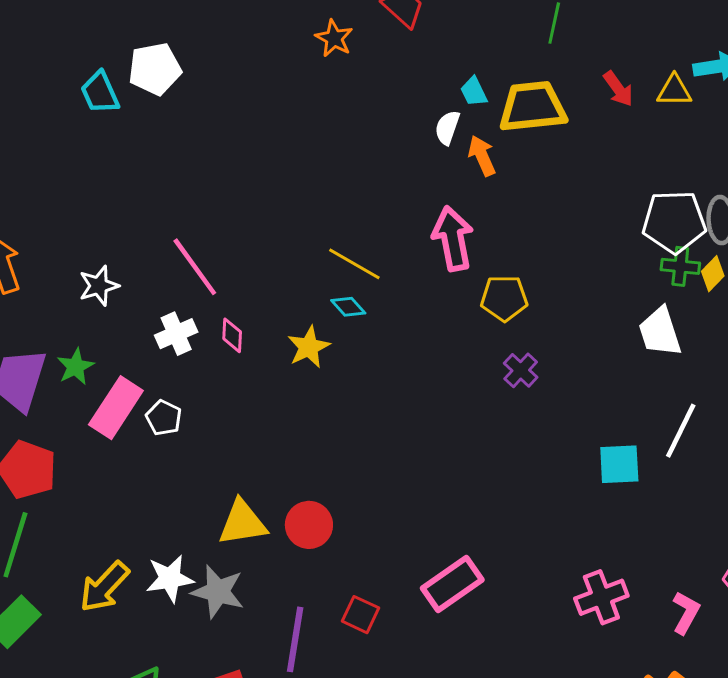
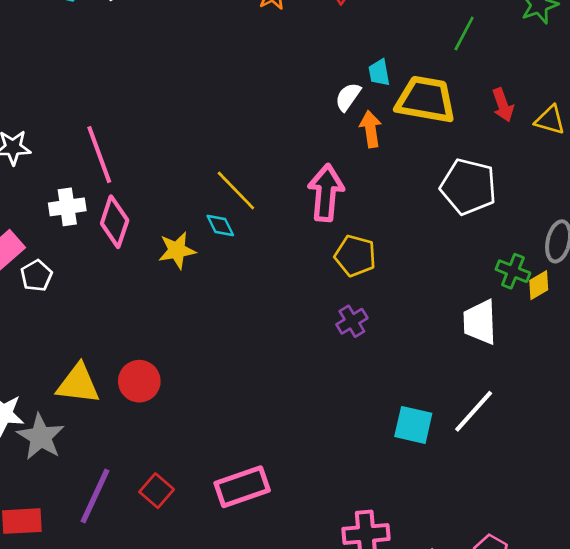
white pentagon: (674, 222) -> (468, 187), moved
pink diamond: (232, 335) -> (115, 222), size x1.6
red circle: (309, 525) -> (139, 381), moved

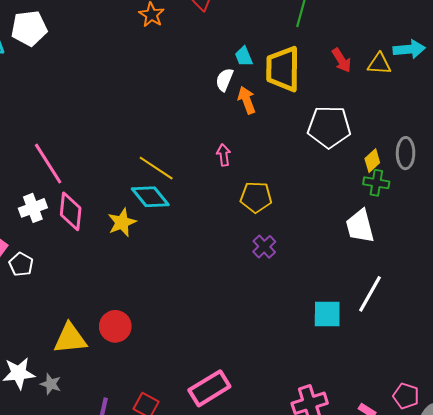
yellow trapezoid: (426, 100) -> (283, 69), turned -87
pink arrow: (326, 193) -> (224, 155), size x0.5
cyan diamond: (220, 226) -> (150, 197), size x1.6
yellow diamond: (539, 285) -> (372, 161), moved
gray star: (41, 437) -> (51, 384), size x0.6

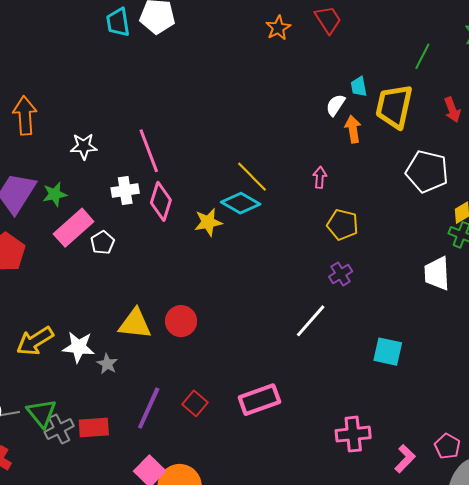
cyan diamond: (150, 197) -> (241, 203), turned -33
white line: (370, 294) -> (311, 321), moved

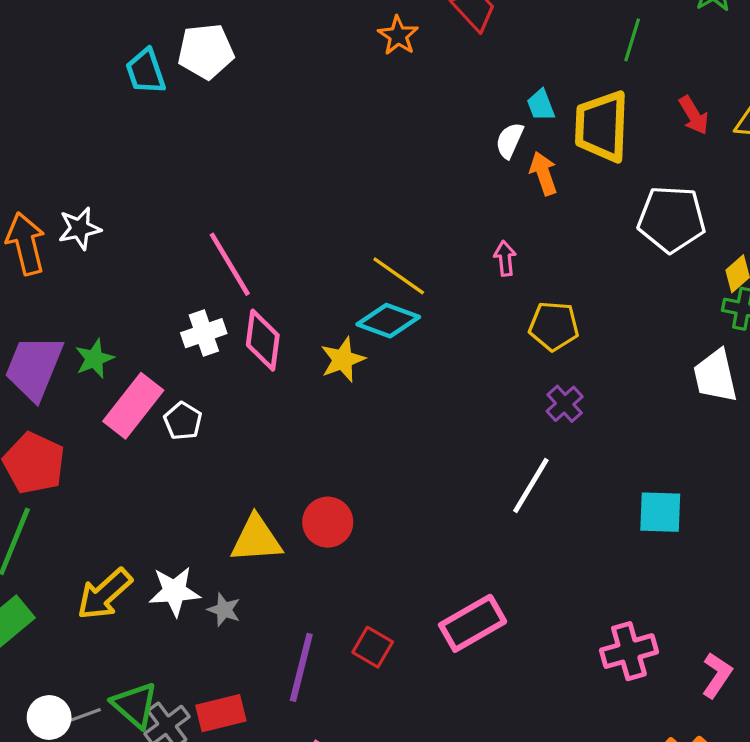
white star: (84, 146) -> (80, 228), moved

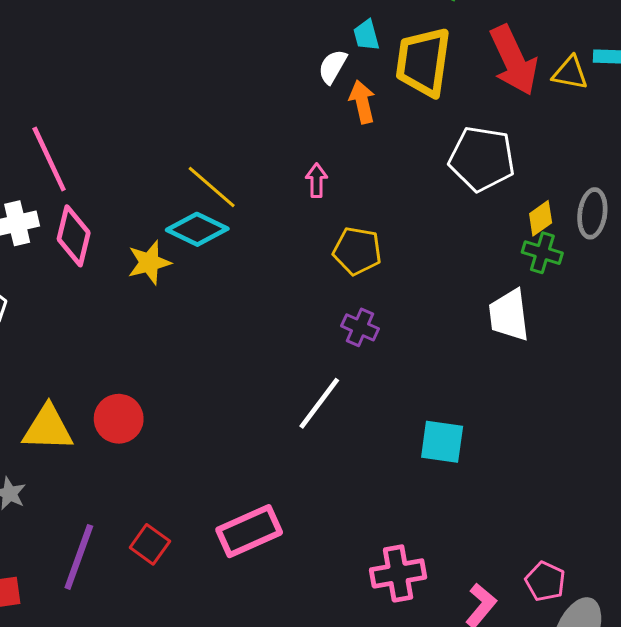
red arrow: (694, 115) -> (514, 60), size x1.8
purple cross: (565, 404) -> (360, 327), turned -30

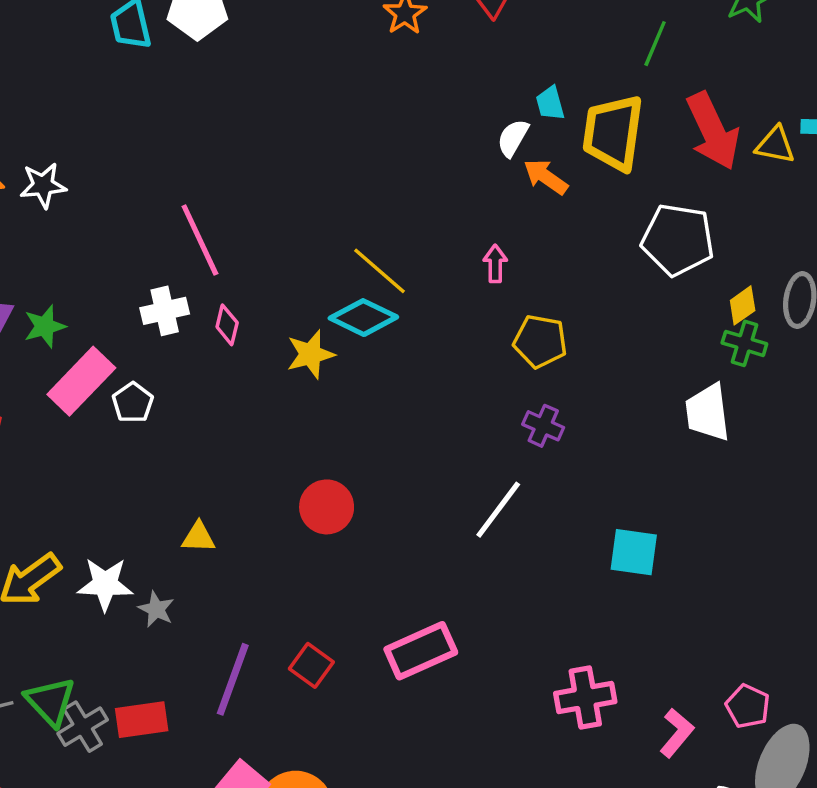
orange arrow: (362, 102) -> (546, 177), turned -42
pink diamond: (74, 236) -> (227, 325), size x0.6
red circle: (119, 419) -> (327, 507), moved
yellow triangle: (48, 428) -> (199, 537), size x0.6

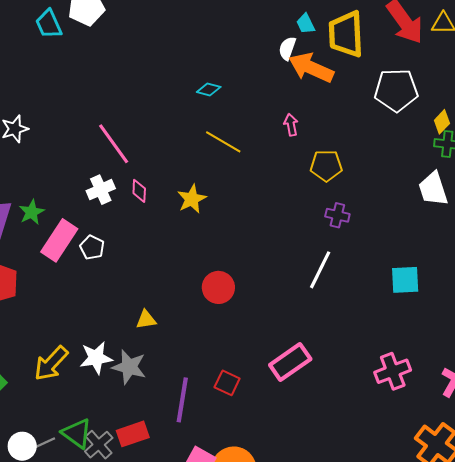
orange arrow: (546, 177) -> (311, 68), size x1.6
cyan diamond: (363, 318) -> (209, 90), moved, size x0.6
gray star: (156, 609) -> (129, 367), size x1.6

